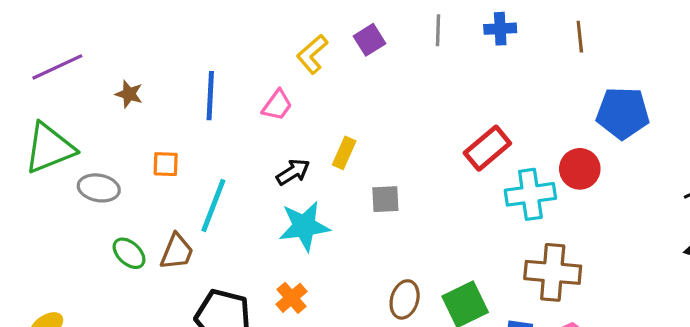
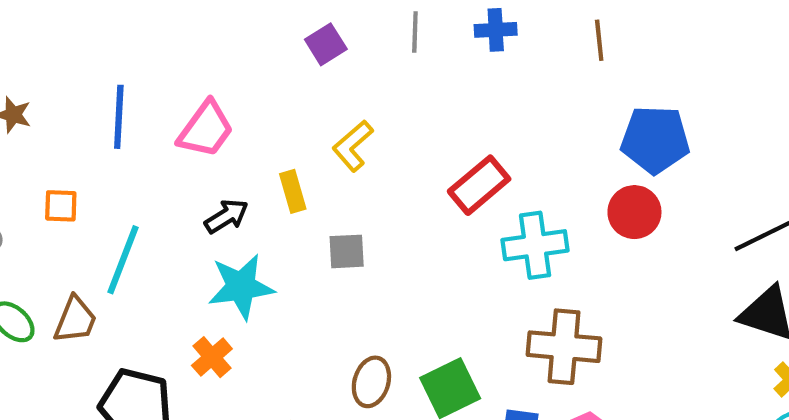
yellow L-shape: (312, 54) -> (353, 146), moved
pink trapezoid: (277, 105) -> (206, 129), size x1.4
yellow rectangle: (344, 153) -> (293, 191), turned -40
red circle: (580, 169) -> (634, 212), moved
orange cross: (291, 298) -> (212, 357), moved

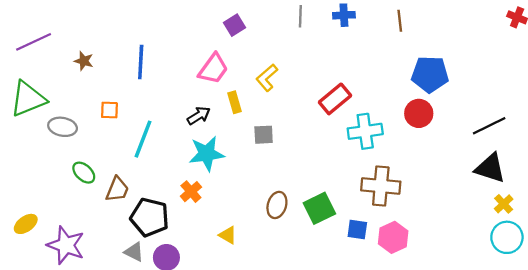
purple square: (326, 44) -> (235, 25), moved
pink trapezoid: (206, 129) -> (213, 69), moved
brown trapezoid: (75, 320) -> (117, 189), moved

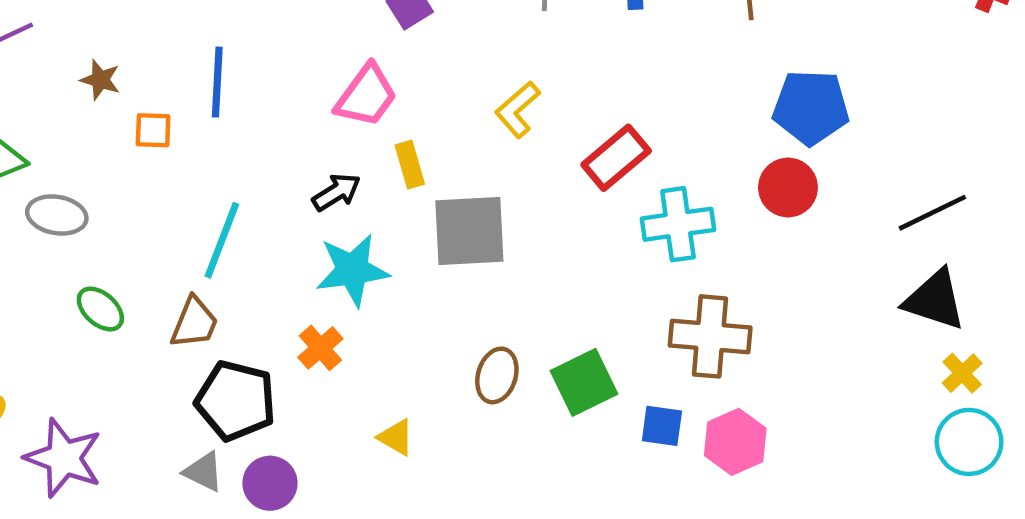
yellow L-shape: (267, 78) -> (518, 110), moved
orange square: (109, 110) -> (153, 130), moved
gray square: (264, 135) -> (469, 231), size x1.8
brown trapezoid: (117, 189) -> (194, 323), moved

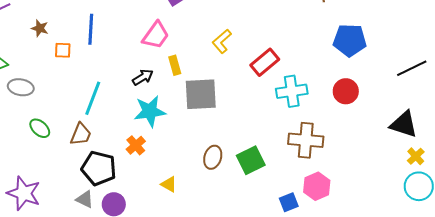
red circle: (788, 188) -> (346, 91), moved
black line: (932, 213) -> (412, 68), moved
blue square: (662, 426) -> (289, 202), moved, turned -30

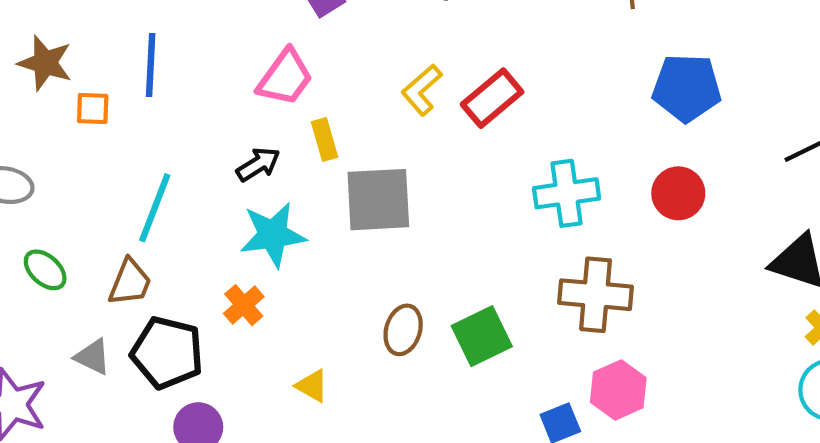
brown star: (40, 28) -> (45, 63), size x1.5
red rectangle: (265, 62) -> (492, 98), moved
gray triangle: (85, 199) -> (93, 357), moved

